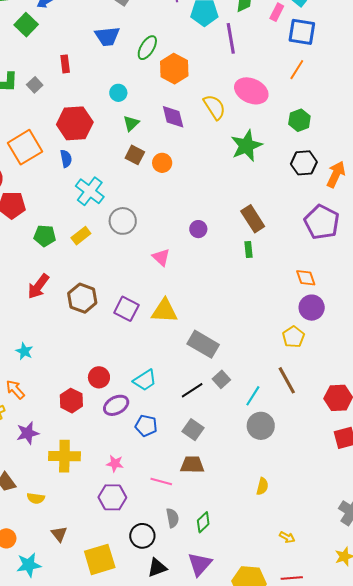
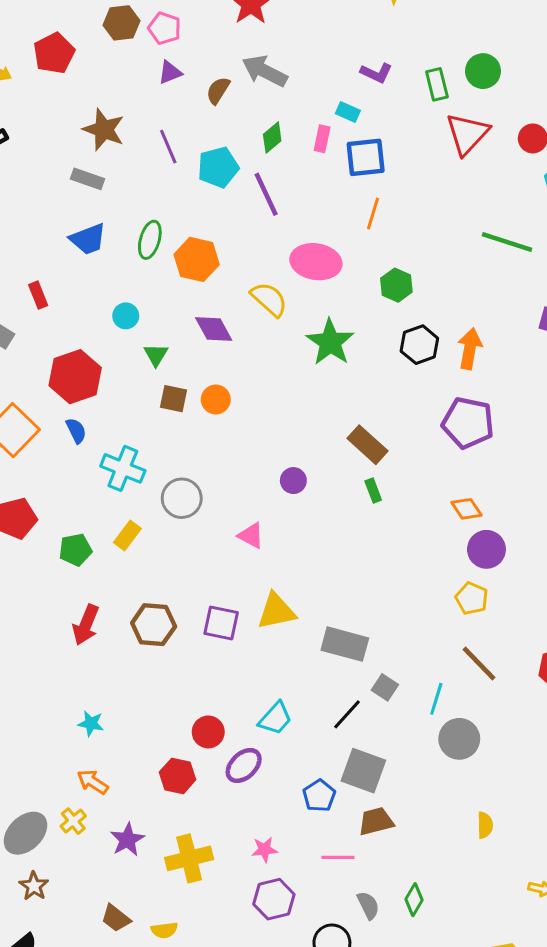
blue pentagon: (146, 426) -> (319, 796), moved, turned -30
gray square: (193, 430) -> (363, 771), size x1.4

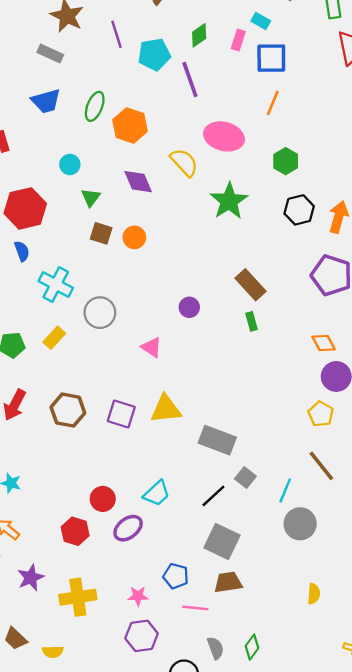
blue pentagon: (319, 796) -> (176, 576), moved, turned -30

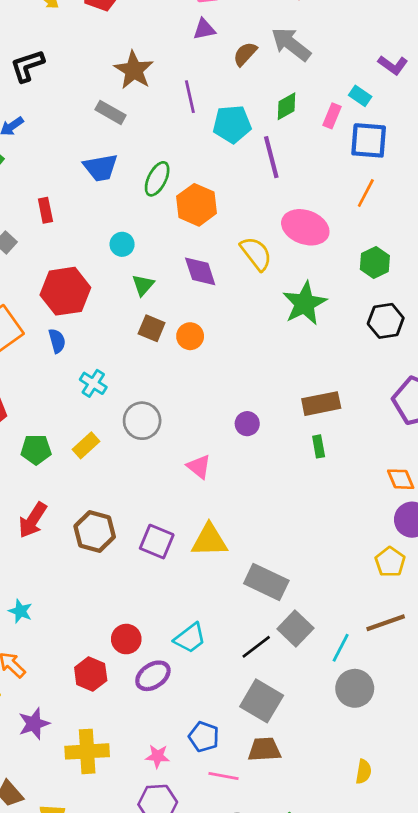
cyan cross: (56, 285) -> (93, 383), size x0.7
brown rectangle: (251, 285) -> (321, 404), turned -64
brown line: (321, 466) -> (386, 623), turned -76
gray square: (245, 477) -> (295, 629), size x1.4

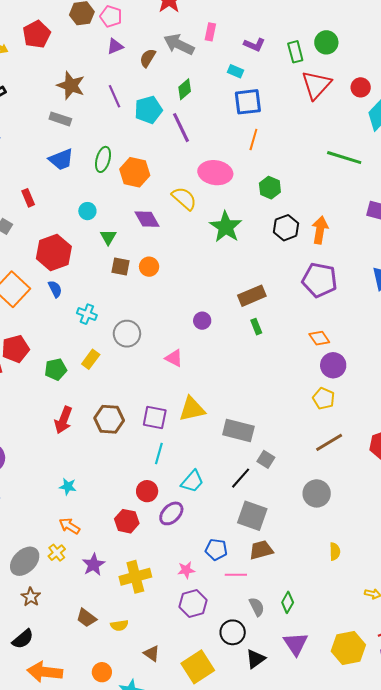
pink rectangle: (332, 116) -> (210, 32), moved
gray square: (295, 629) -> (266, 459), size x0.7
cyan line: (341, 648) -> (159, 453), moved

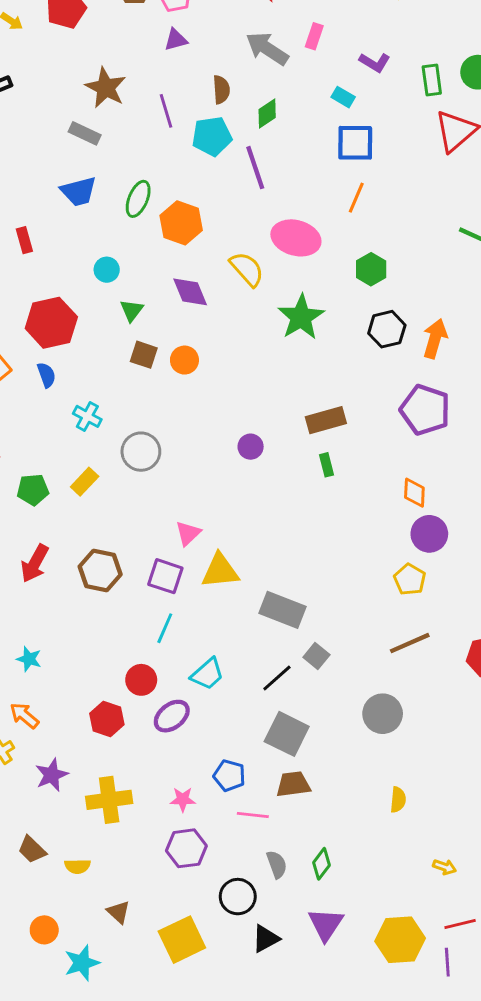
brown semicircle: (148, 58) -> (221, 90), moved, turned 138
orange diamond: (319, 338) -> (414, 493), turned 30
pink triangle: (174, 358) -> (188, 533), moved, turned 42

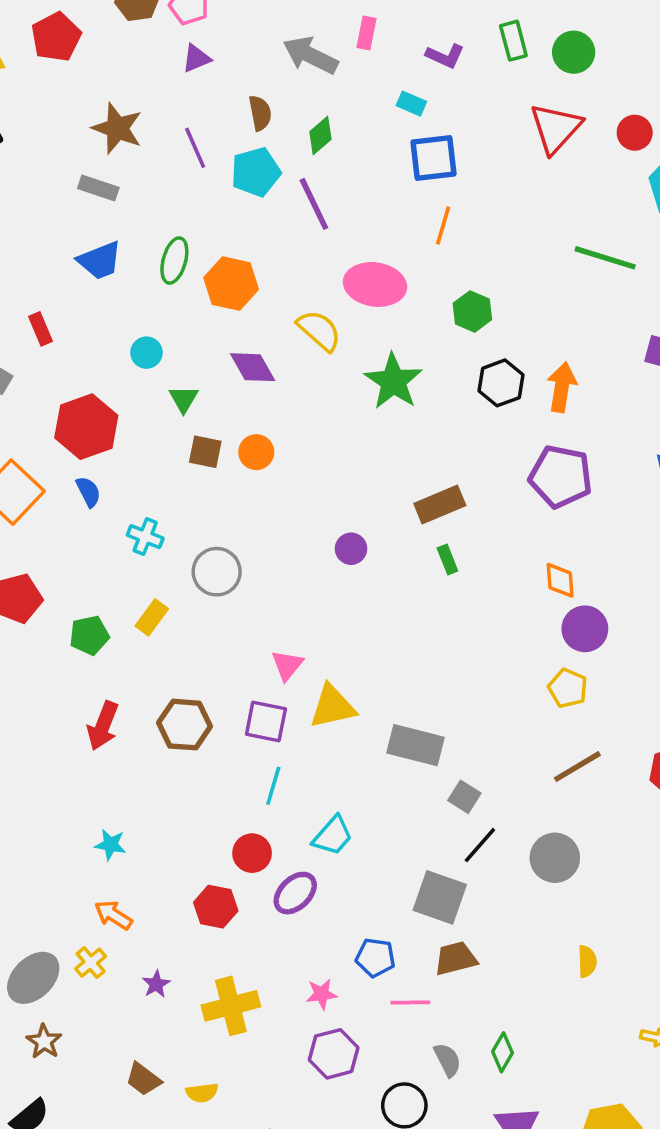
green rectangle: (432, 80) -> (513, 41), moved
black line: (277, 678) -> (480, 845), moved
purple star: (52, 775) -> (156, 984), size x0.7

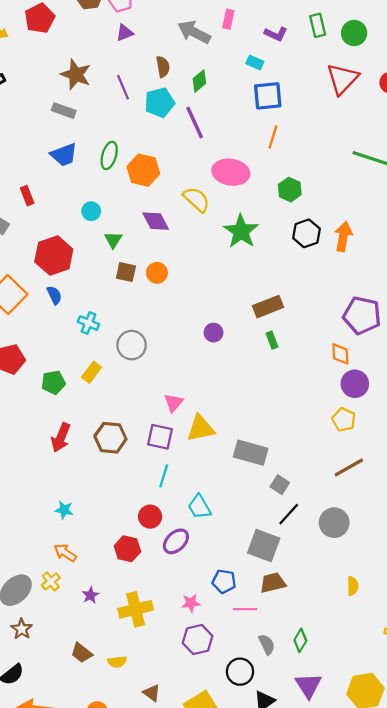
purple pentagon: (561, 476) -> (362, 315), moved
cyan trapezoid: (333, 836) -> (199, 507), turned 108

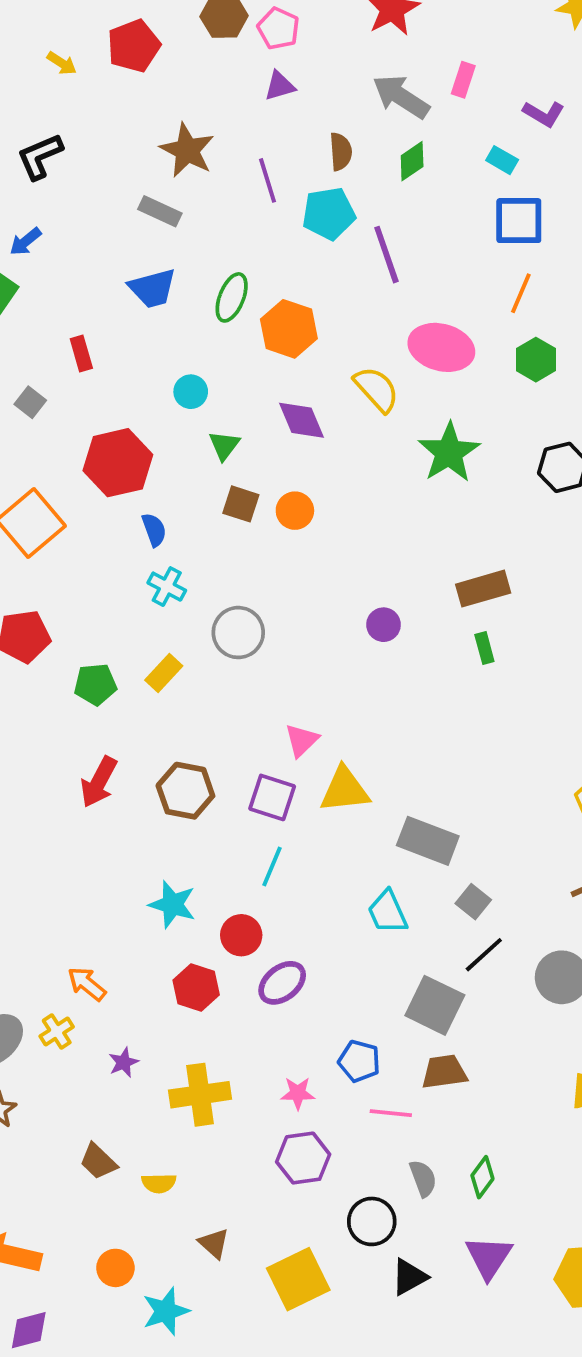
green diamond: (199, 81) -> (412, 161), moved
green hexagon: (290, 190) -> (536, 360), moved
blue semicircle: (54, 295) -> (154, 530), moved
cyan trapezoid: (199, 507) -> (388, 912), moved
cyan star: (64, 510) -> (172, 904), moved, size x1.4

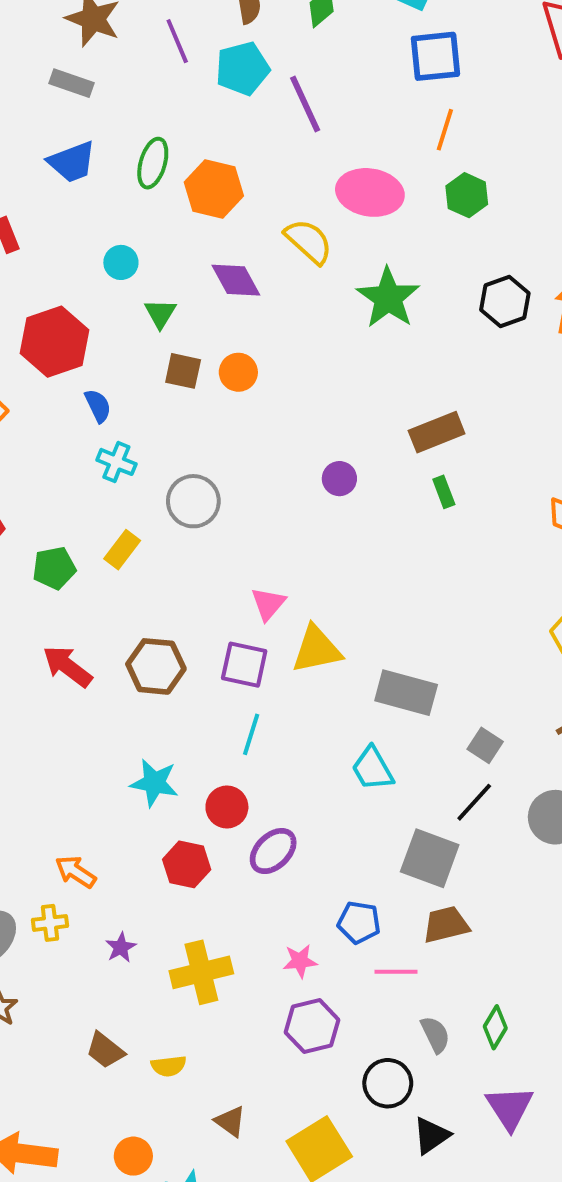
red arrow: (99, 782) -> (67, 666), turned 105
gray square: (473, 902) -> (485, 745), moved
yellow cross: (57, 1031) -> (50, 923), turned 32

